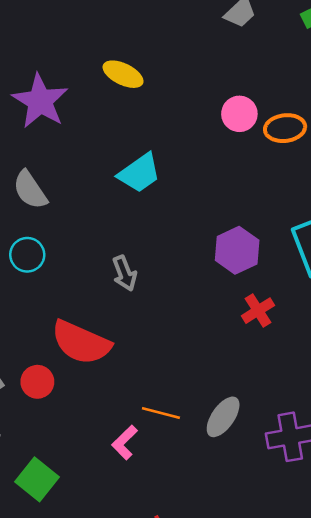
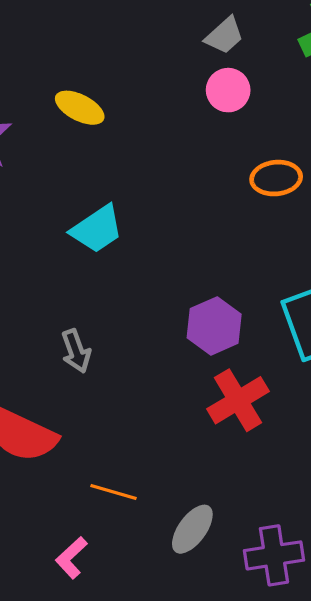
pink circle: (239, 114) -> (228, 90), moved
red cross: (258, 311) -> (238, 400), size x1.5
orange line: (161, 413) -> (113, 492), moved

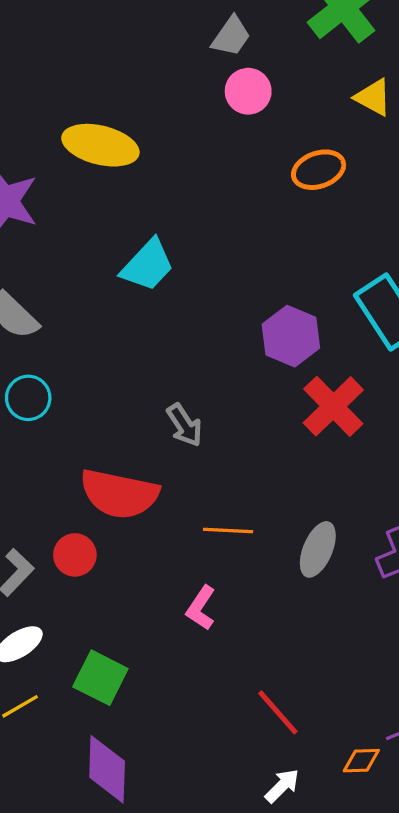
yellow ellipse: (80, 108) -> (100, 145), size x1.4
gray arrow: (76, 351) -> (185, 425), moved

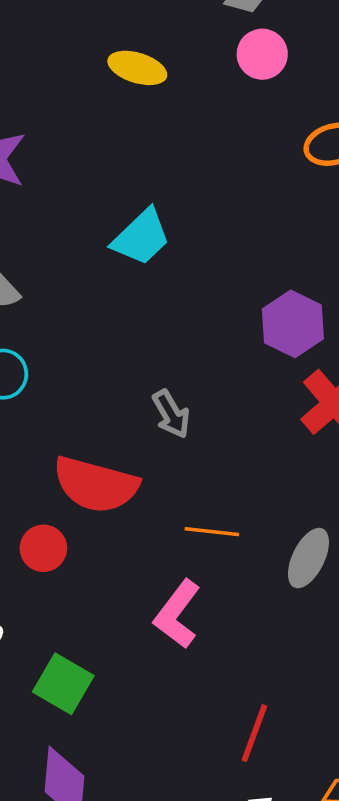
yellow ellipse: (100, 145) -> (137, 68), moved, size x0.7
pink L-shape: (201, 608) -> (177, 614), size x1.4
red line: (278, 712) -> (254, 733), turned 58

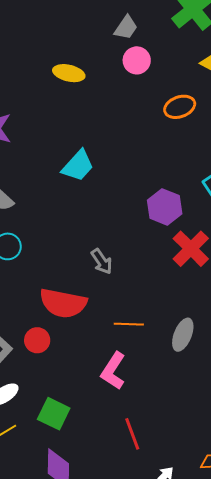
red line: (254, 733) -> (132, 434), moved, turned -36

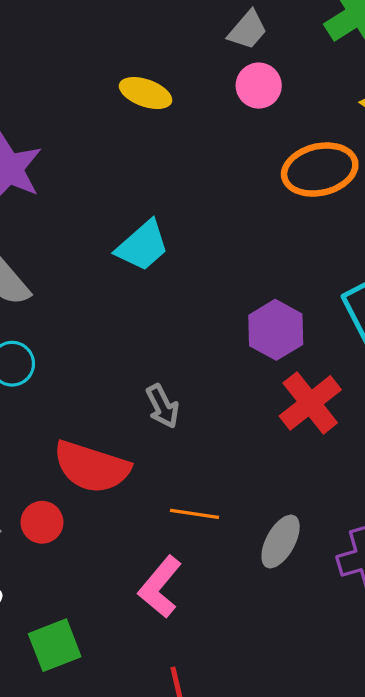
orange ellipse: (180, 107) -> (320, 170), size x1.4
green square: (54, 414) -> (55, 645), turned 36

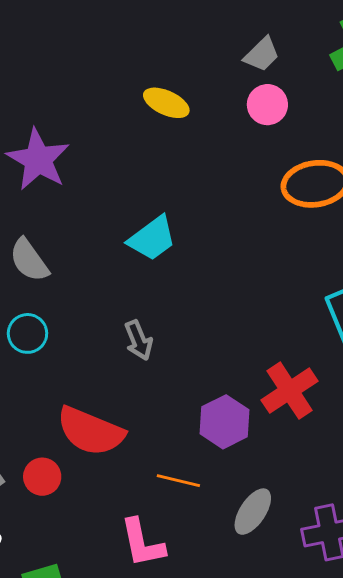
purple hexagon: (276, 330) -> (225, 422), moved
gray arrow: (163, 406) -> (139, 340), moved
pink L-shape: (160, 587) -> (142, 543), turned -56

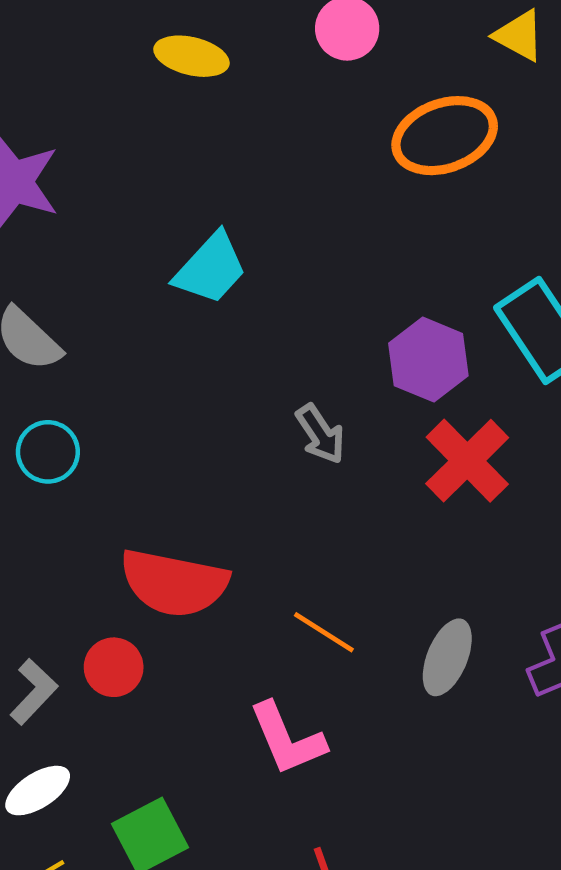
gray arrow: (139, 340) -> (320, 434), moved
purple hexagon: (225, 422) -> (428, 360), moved
orange line: (178, 481) -> (324, 632), turned 30

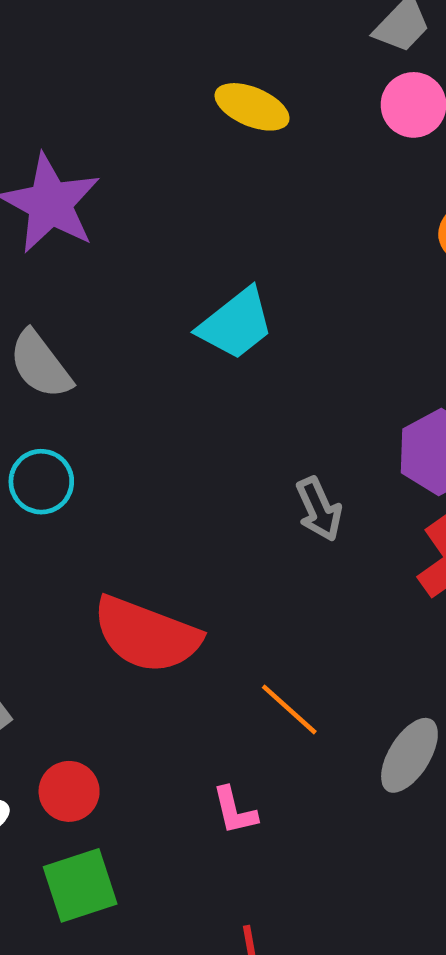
red circle: (114, 667) -> (69, 791), moved
pink L-shape: (287, 739) -> (235, 811), size x0.6

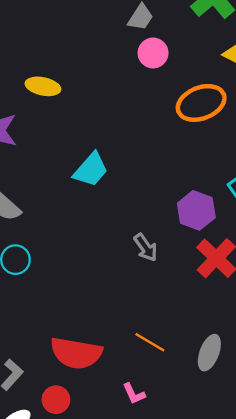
yellow ellipse: (252, 107) -> (43, 86), moved
red semicircle: (147, 635) -> (76, 353), moved

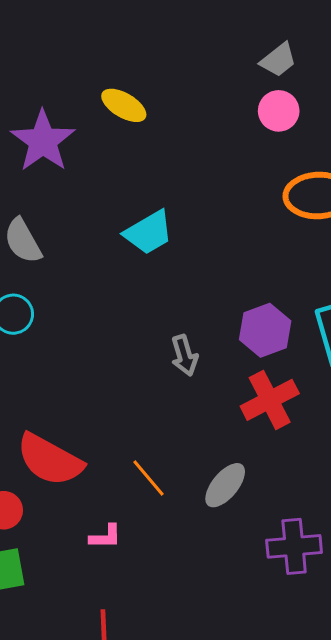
gray ellipse: (209, 353) -> (225, 485), moved
pink L-shape: (134, 394) -> (106, 537), turned -85

